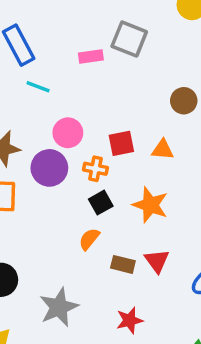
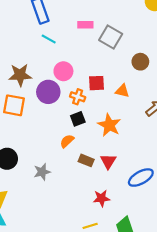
gray square: (129, 39) -> (111, 37), moved
gray star: (59, 307) -> (42, 172), moved, size x0.7
red star: (130, 320) -> (101, 198), moved

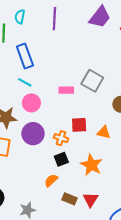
pink rectangle: (85, 25) -> (66, 90), moved
cyan line: (49, 39) -> (25, 82), moved
pink circle: (63, 71) -> (31, 103), moved

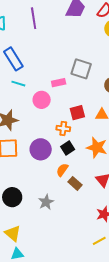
pink circle: (31, 103) -> (42, 100), moved
purple circle: (33, 134) -> (41, 149), moved
brown rectangle: (70, 199) -> (75, 183), moved, turned 32

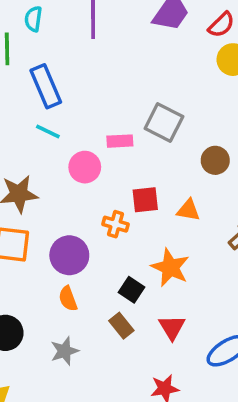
black square: (68, 148) -> (132, 290), moved, turned -32
orange semicircle: (62, 170) -> (68, 299), moved, turned -64

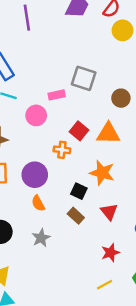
red square: (145, 200) -> (79, 131), turned -36
orange triangle: (188, 210) -> (108, 133), size x1.5

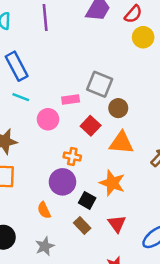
brown circle: (121, 98) -> (118, 108), moved
red square: (79, 131) -> (91, 126), moved
purple circle: (35, 175) -> (62, 182), moved

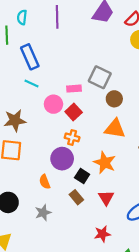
red square: (91, 126) -> (74, 112), moved

